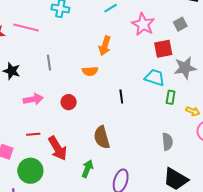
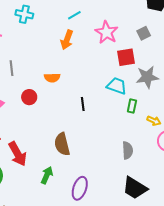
orange arrow: (105, 46) -> (67, 40), moved
red circle: (69, 102) -> (29, 97), moved

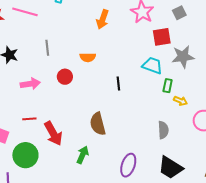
yellow arrow: (154, 121) -> (181, 101), moved
purple ellipse: (80, 188) -> (128, 165), moved

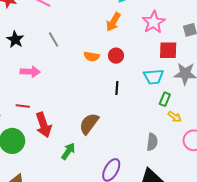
gray line: (47, 48) -> (54, 39), turned -35
cyan trapezoid: (152, 65) -> (154, 77), turned 145
red circle: (65, 77) -> (116, 56), moved
brown semicircle: (98, 124) -> (89, 124), turned 40

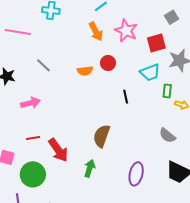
orange arrow: (113, 22) -> (96, 32), turned -42
pink star: (154, 22) -> (126, 31), moved
black line: (117, 88) -> (126, 97), moved
gray semicircle: (152, 142) -> (167, 135), turned 138

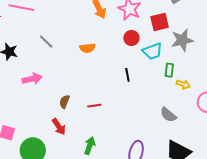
red circle: (108, 63) -> (131, 38), moved
brown semicircle: (102, 136) -> (64, 102), moved, size x0.6
red line: (33, 138) -> (94, 106), moved
red arrow: (58, 150) -> (59, 127), size x0.7

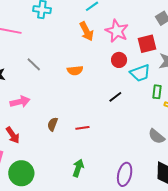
black line: (127, 75) -> (115, 97), turned 64
red arrow: (59, 127) -> (13, 135), moved

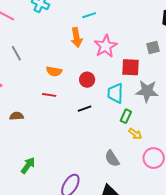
red circle: (119, 60) -> (87, 80), moved
cyan trapezoid: (140, 73) -> (115, 93), turned 95
brown semicircle: (53, 124) -> (17, 116), turned 48
red line: (82, 128) -> (49, 95), moved

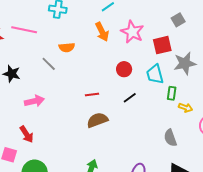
orange semicircle: (54, 71) -> (67, 47), moved
brown semicircle: (17, 116) -> (97, 120), moved, size x1.5
gray semicircle: (112, 159) -> (170, 138), turned 30

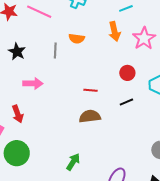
gray line: (49, 64) -> (55, 51), turned 35

